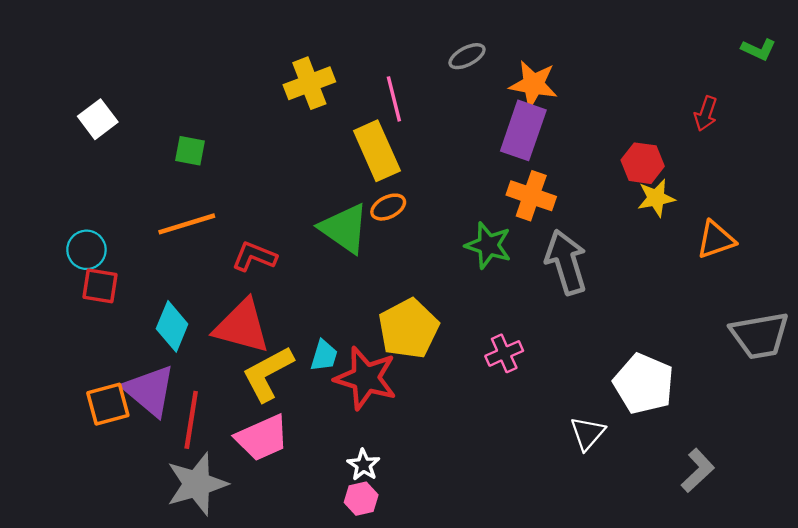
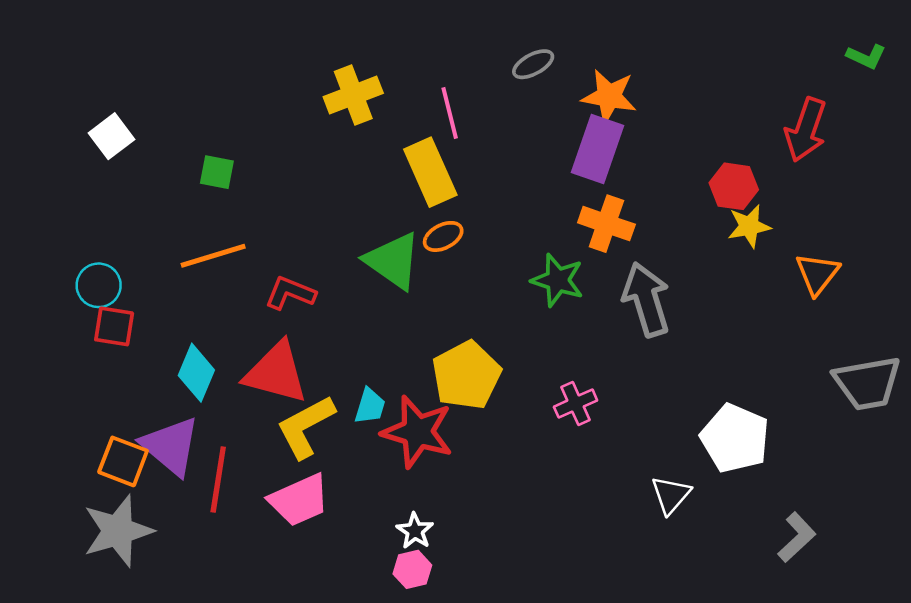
red arrow: (706, 114) -> (806, 130), size x1.6
orange triangle: (716, 240) -> (817, 274), turned -33
orange square: (108, 404) -> (123, 461), turned 36
gray star: (197, 484) -> (118, 531), moved

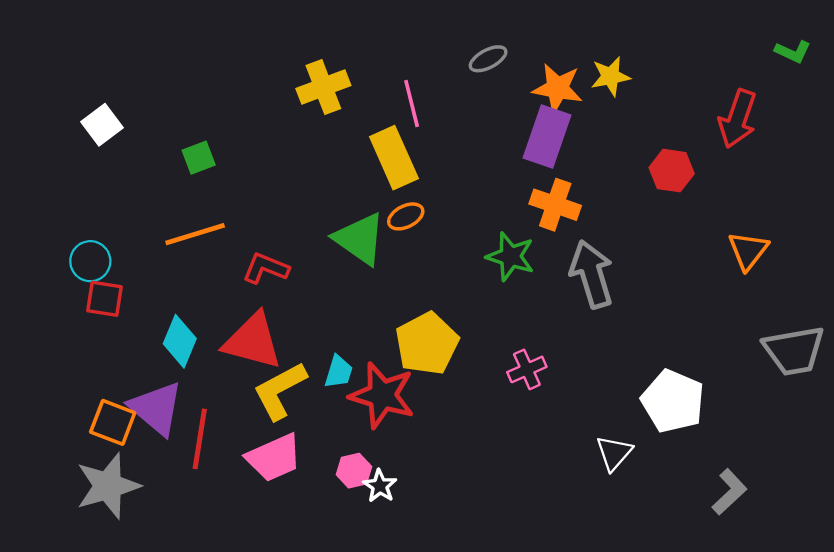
green square: (217, 172) -> (199, 158), turned -32
yellow star: (749, 226) -> (610, 76), moved
pink hexagon: (412, 569) -> (354, 471), moved

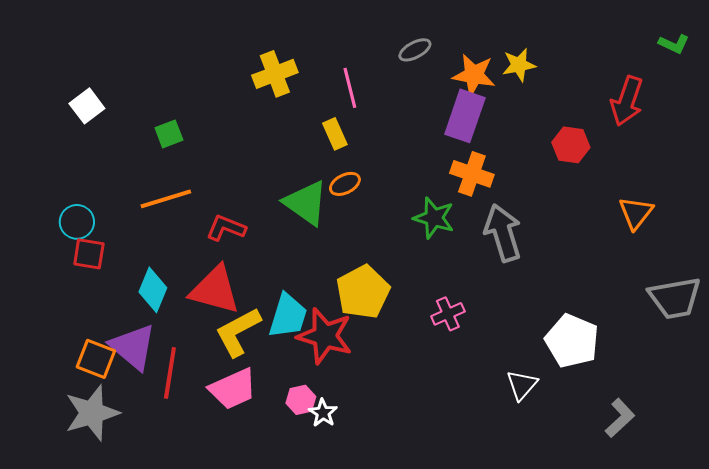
yellow rectangle: (394, 158) -> (335, 134), size x0.6
cyan trapezoid: (339, 372) -> (288, 316), size x1.6

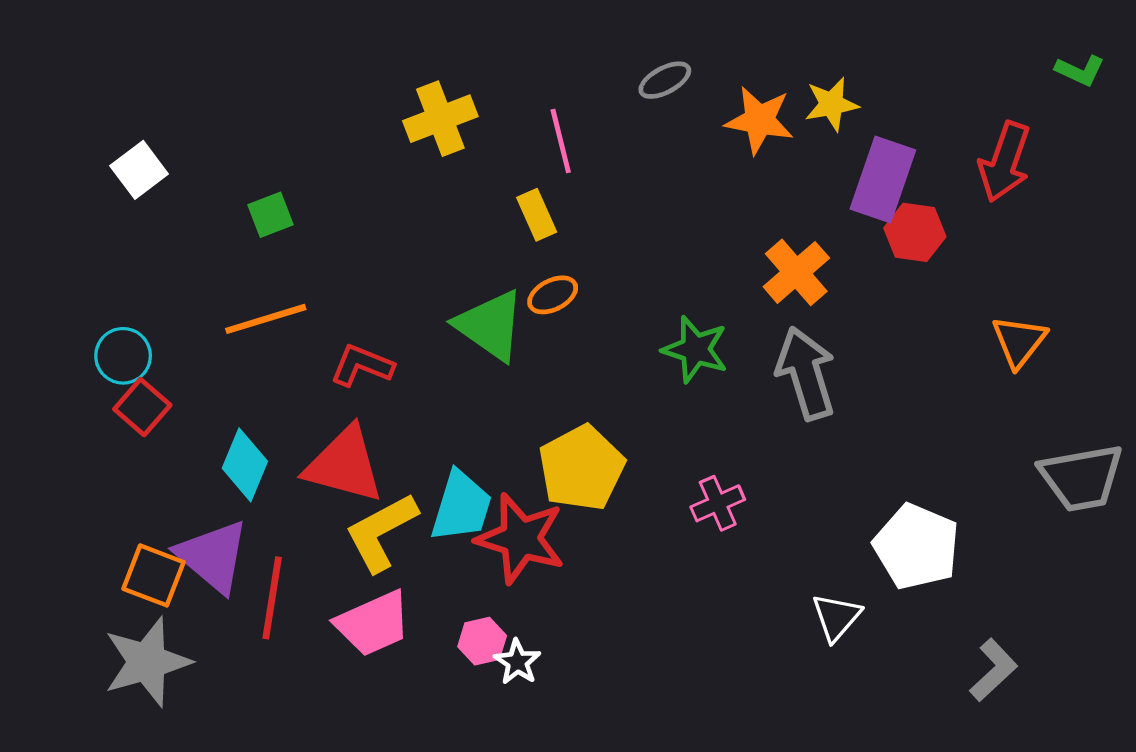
purple rectangle: (465, 116) -> (883, 179), moved
orange cross: (472, 174) -> (796, 272), moved, turned 30
red square: (89, 254) -> (142, 407), turned 32

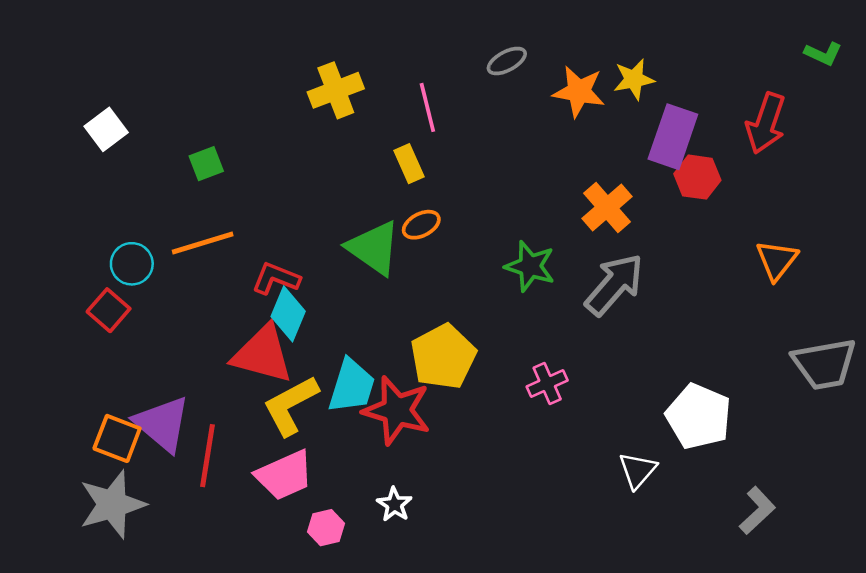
cyan circle: (123, 356) -> (132, 264), moved
gray arrow: (806, 373) -> (614, 285), turned 58
cyan diamond: (245, 465) -> (288, 314), moved
pink hexagon: (482, 641) -> (326, 528), moved

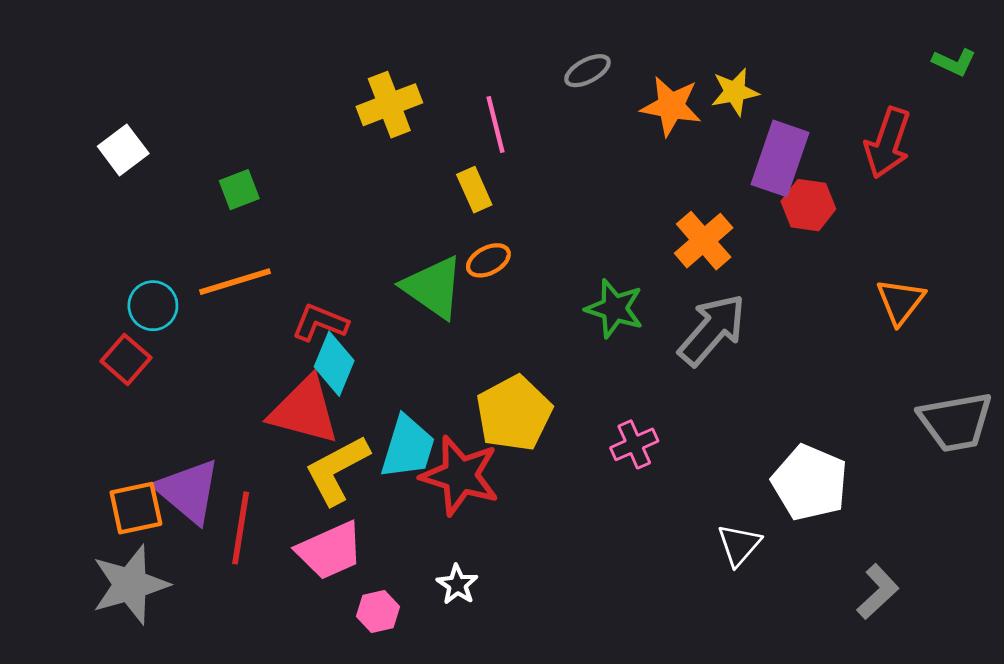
orange square: (117, 438) -> (136, 508), turned -33

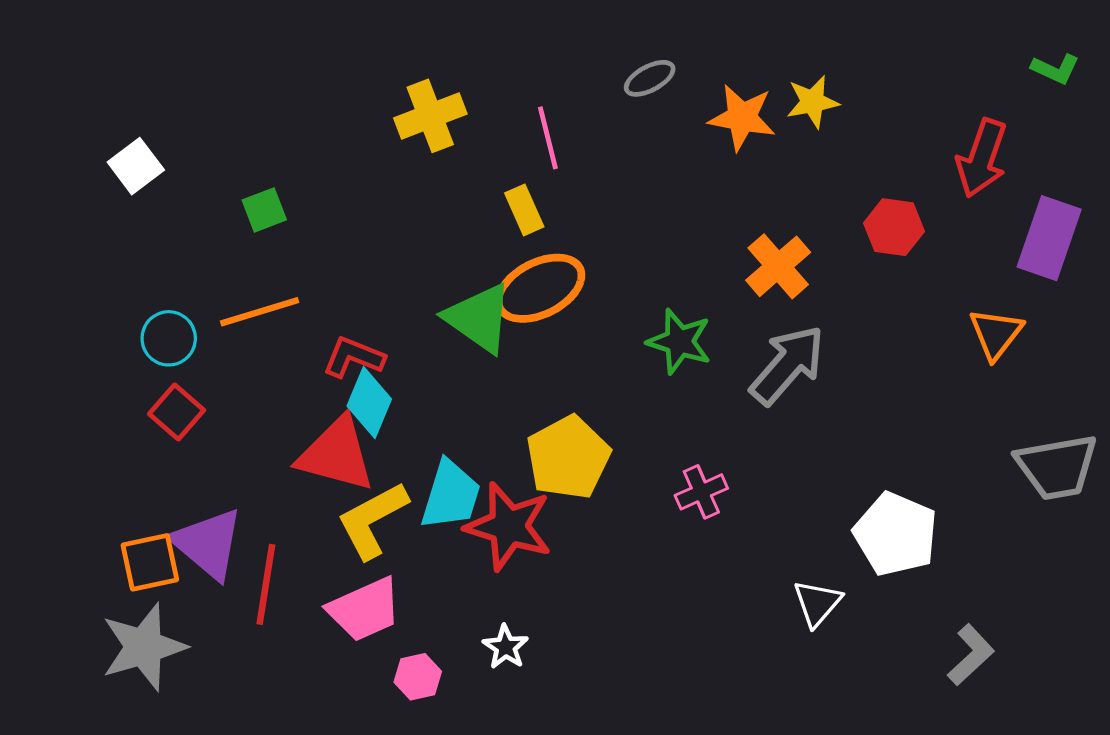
purple rectangle: (780, 158) -> (1049, 238), moved
orange ellipse: (488, 260) -> (540, 288), size x1.8
red square: (126, 359) -> (177, 412), moved

